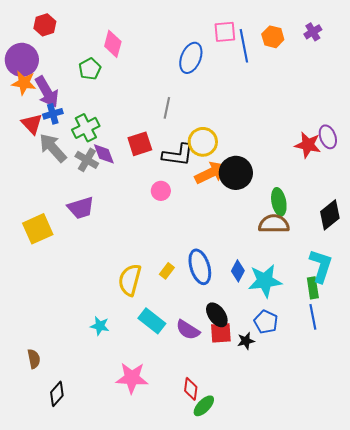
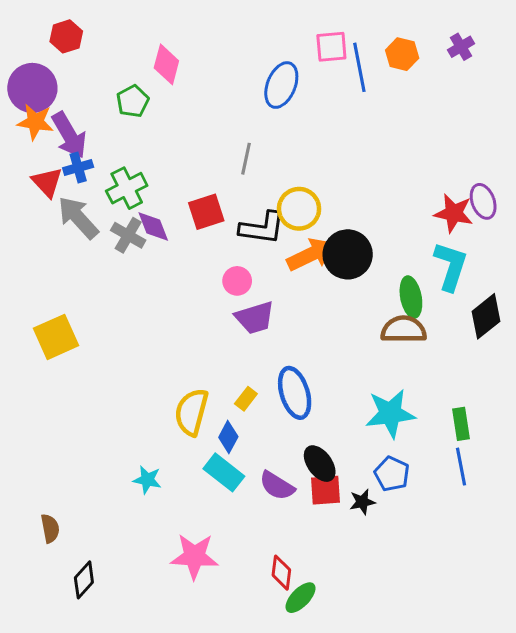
purple trapezoid: (81, 208) -> (255, 318), moved
cyan L-shape: (321, 266) -> (451, 266), moved
blue diamond: (238, 271) -> (228, 437), moved

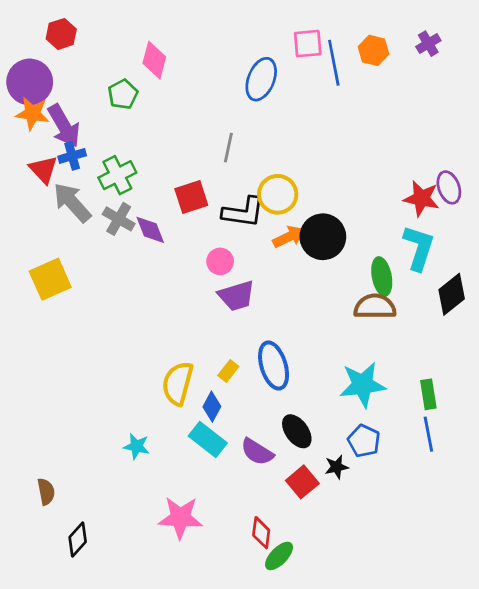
purple diamond: (153, 226) -> (150, 230), moved
orange arrow: (311, 254) -> (289, 237), size x0.7
yellow square: (56, 337) -> (50, 279), moved
red square: (326, 490) -> (302, 482), moved, turned -36

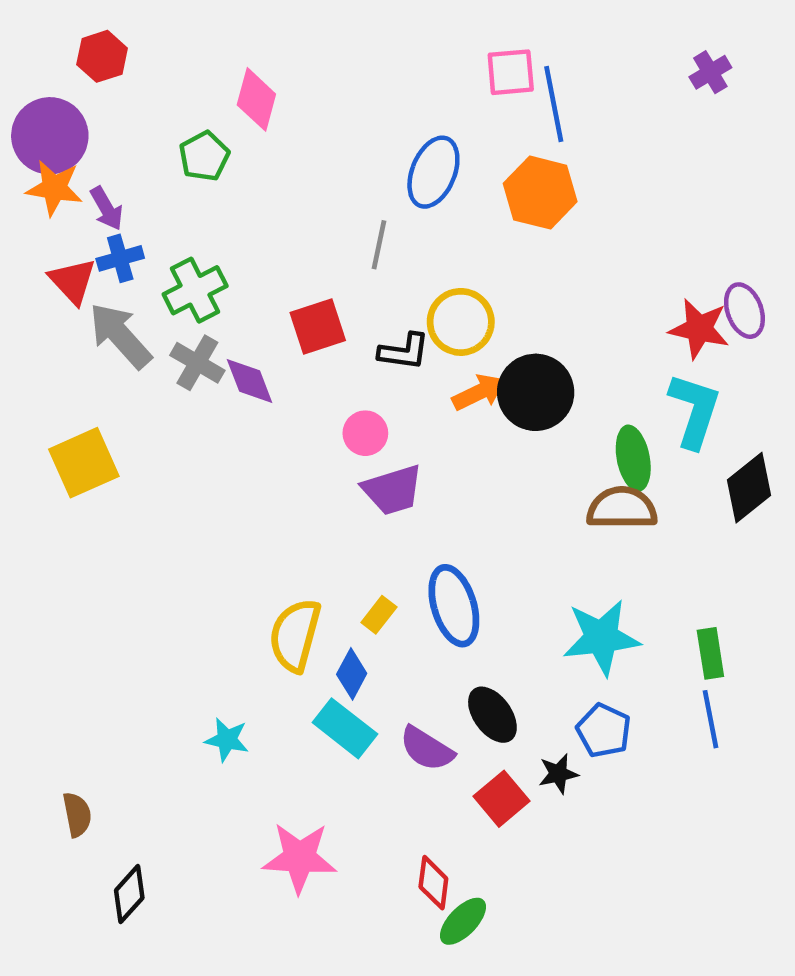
orange hexagon: (374, 50) -> (540, 193), moved, size x1.4
blue ellipse: (261, 79) -> (433, 172), moved
purple arrow: (64, 126) -> (107, 208), size x0.6
black L-shape: (243, 212) -> (404, 351), size x0.7

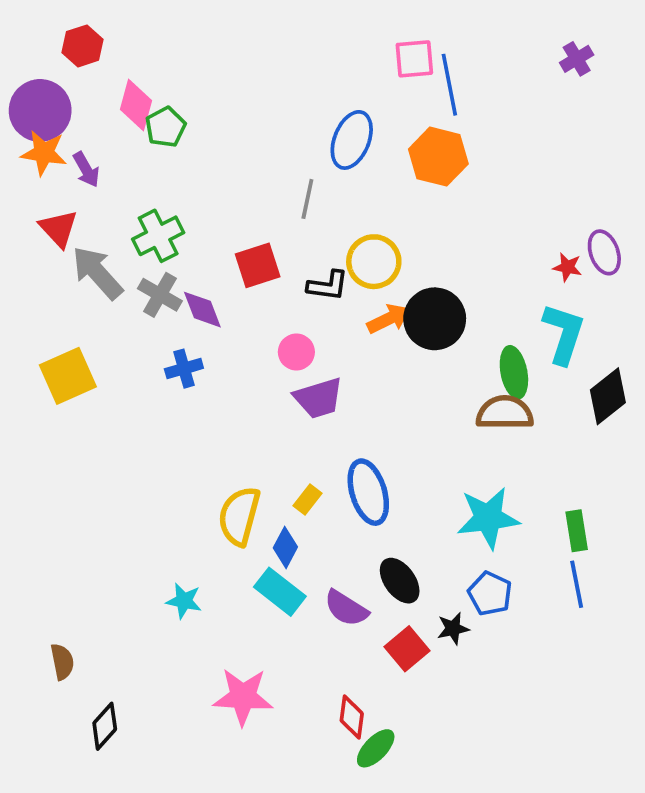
pink diamond: (256, 99) -> (136, 105), moved
blue cross: (120, 258) -> (184, 369), moved
red star: (699, 329) -> (567, 267), size x0.6

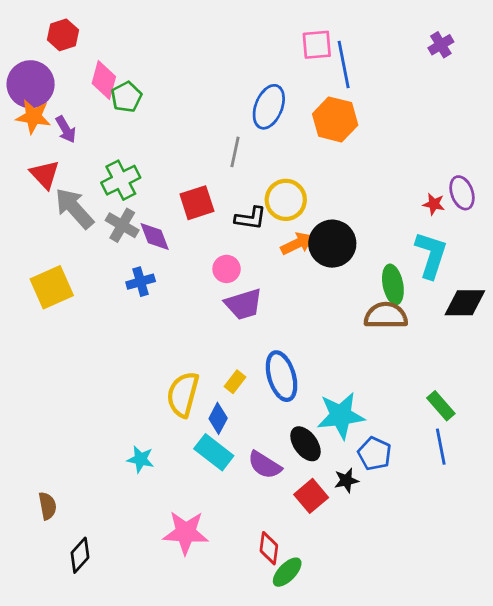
black diamond: (608, 396) -> (465, 303), turned 39
cyan star: (488, 518) -> (341, 416), moved
green rectangle: (577, 531) -> (441, 406), turned -32

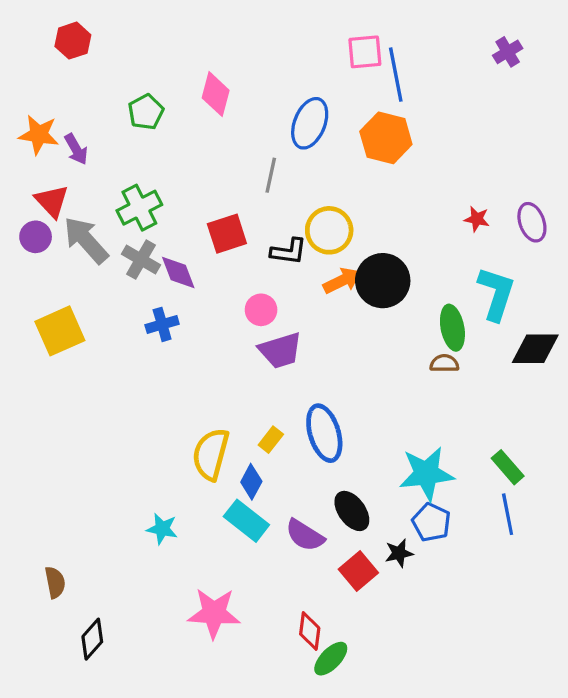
pink diamond: (104, 80) -> (216, 94), moved
purple circle: (31, 84) -> (36, 237), moved, size x0.6
red star: (434, 204) -> (477, 219), moved
brown semicircle: (386, 315) -> (444, 363), size x0.6
cyan star: (341, 416) -> (426, 474), moved

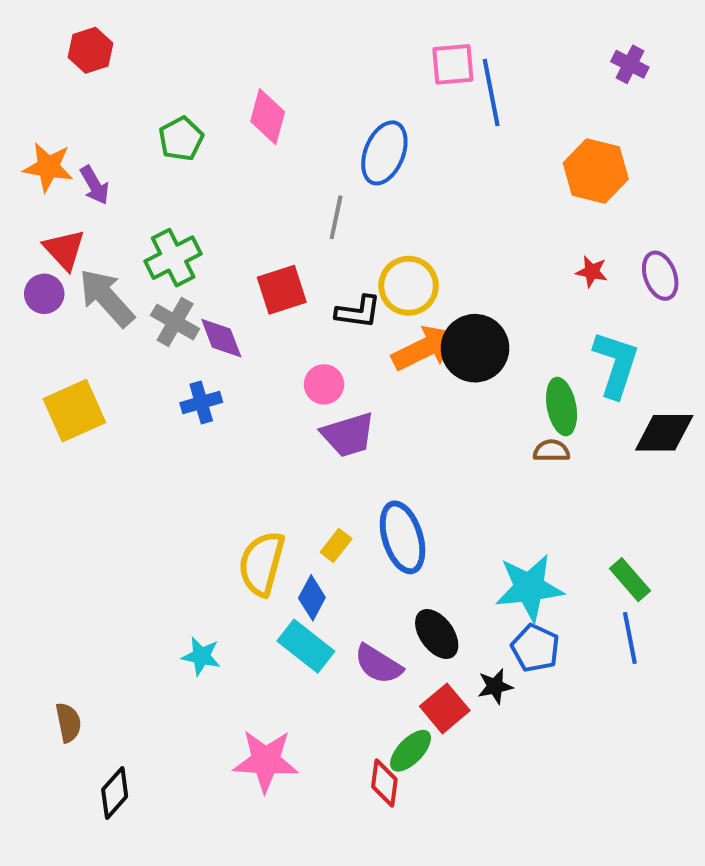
purple cross: (508, 52) -> (630, 64), turned -32
orange hexagon: (386, 138) -> (596, 171), moved
orange arrow: (342, 281) -> (425, 348), size x1.4
green ellipse: (331, 659) -> (411, 751), moved

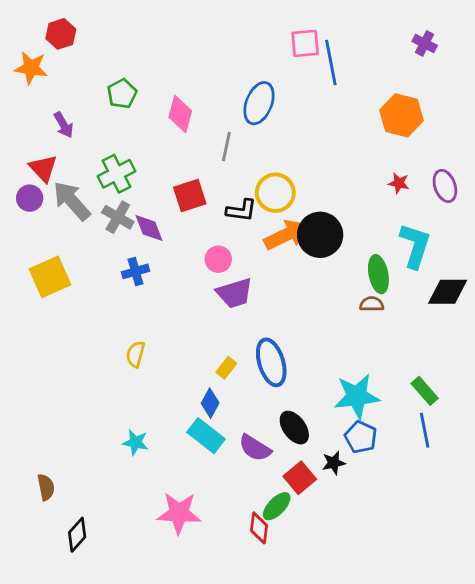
pink diamond: (268, 117) -> (180, 114), moved
orange star: (48, 167) -> (31, 68), moved
yellow semicircle: (262, 564) -> (135, 354), moved, size x0.6

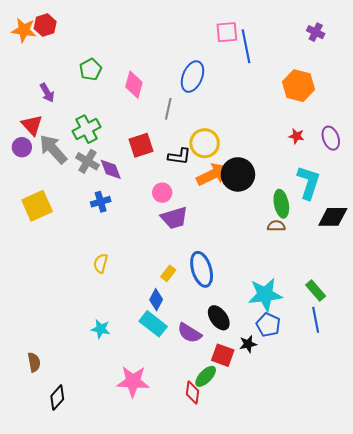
orange star: (31, 68) -> (24, 30), moved
red square: (300, 478) -> (223, 355), turned -30

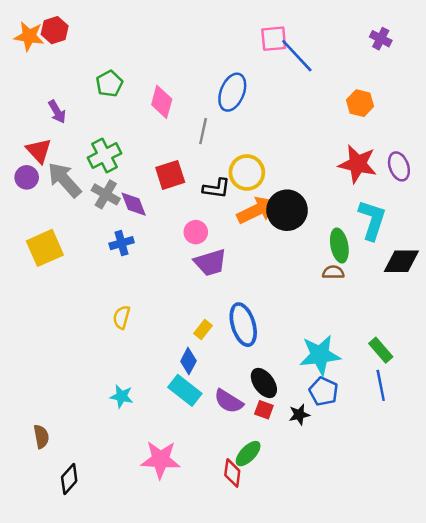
blue line: (246, 46) -> (297, 56), turned -32
orange hexagon: (298, 86) -> (360, 103), size x0.7
red star: (296, 136) -> (358, 164), size x2.0
red square: (223, 355) -> (264, 410), moved, size x0.7

